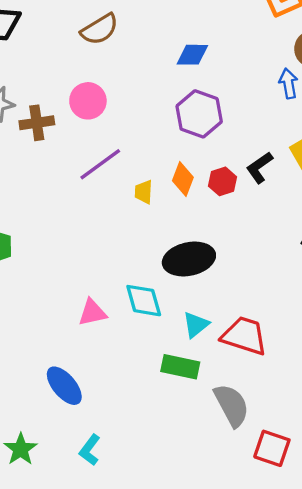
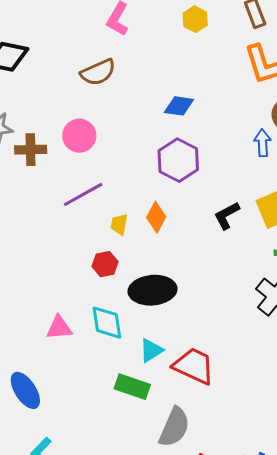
red hexagon: (222, 181) -> (105, 264), moved
gray semicircle: (232, 405) -> (174, 427), turned 45

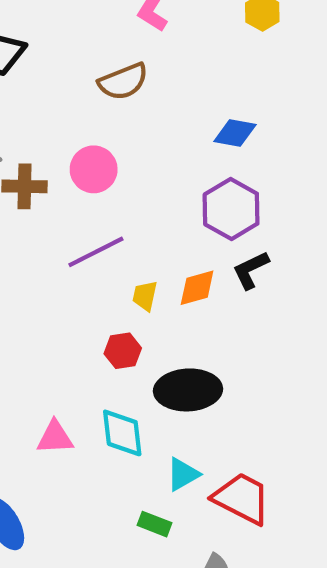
black L-shape: (227, 216) -> (251, 270), moved
orange diamond: (156, 217) -> (197, 288), turned 44
green rectangle: (132, 387) -> (154, 524), size x0.7

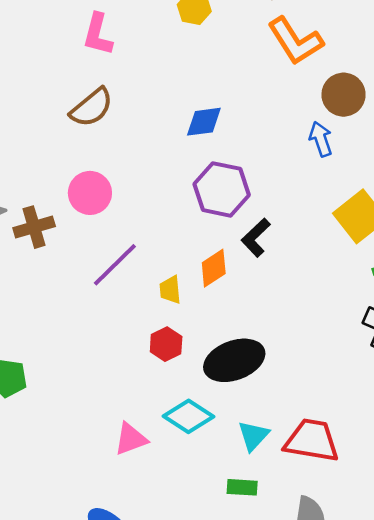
cyan diamond: (122, 433) -> (189, 416), turned -33

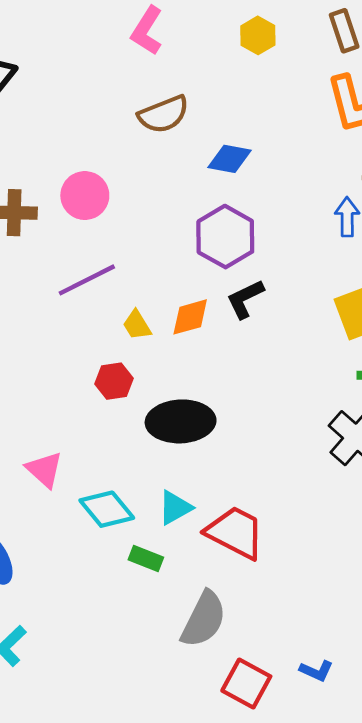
brown semicircle: (92, 108) -> (164, 114), moved
yellow trapezoid: (170, 290) -> (137, 325), turned -44
cyan diamond: (189, 416) -> (107, 509), moved
pink triangle: (131, 439) -> (44, 469), turned 45

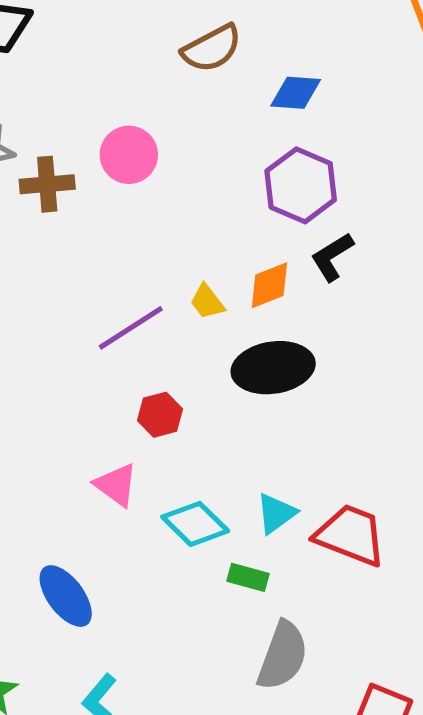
purple line: (87, 280) -> (131, 328), moved
red hexagon: (114, 381) -> (160, 415), moved
black ellipse: (181, 421) -> (273, 368), moved
gray semicircle: (204, 619) -> (283, 656), moved

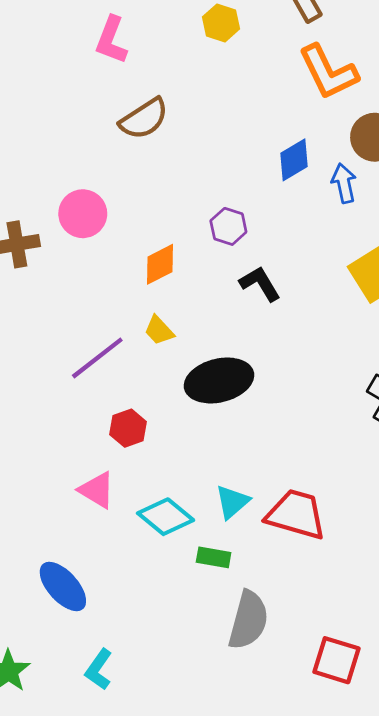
blue diamond: (296, 93) -> (294, 160), moved, turned -30
purple hexagon: (301, 185) -> (228, 226), size x0.6
black L-shape: (332, 257) -> (260, 284), turned 96
orange diamond: (269, 285) -> (160, 264), moved

